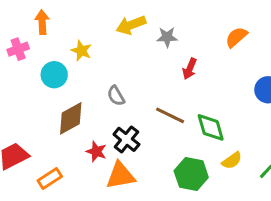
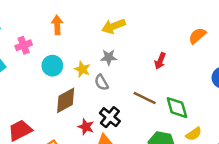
orange arrow: (42, 22) -> (57, 25), moved
gray star: (167, 37) -> (109, 57), moved
yellow star: (81, 51) -> (82, 69), moved

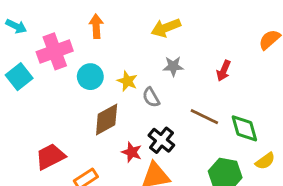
pink cross: (24, 45) -> (55, 51), size x1.6
gray star: (109, 57) -> (173, 66), moved

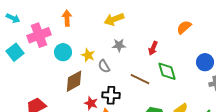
green diamond: (244, 128) -> (167, 71), moved
black cross: (161, 140) -> (111, 95), turned -36

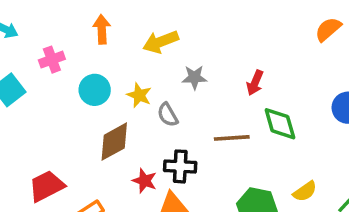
yellow arrow: (114, 19) -> (161, 42), moved
orange semicircle: (184, 27) -> (328, 29), moved
pink cross: (39, 35) -> (52, 60), size x0.6
brown line: (140, 79) -> (232, 138), turned -30

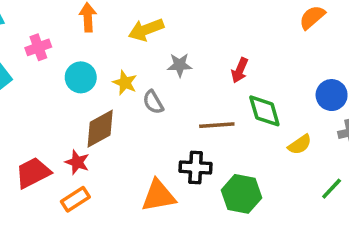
black cross: (180, 166) -> (196, 167), moved
red star: (145, 181) -> (77, 162), moved
yellow semicircle: (305, 191) -> (300, 144), moved

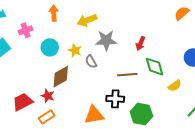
gray star: (180, 65) -> (106, 40), size x1.5

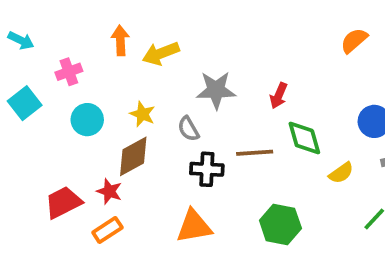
yellow arrow: (87, 20) -> (161, 53), moved
cyan circle: (50, 47) -> (87, 120), moved
yellow star: (75, 50) -> (142, 114), moved
black cross: (115, 99) -> (207, 169), moved

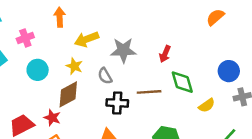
yellow arrow: (161, 53) -> (87, 39), moved

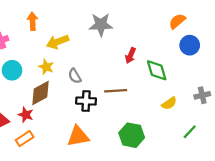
gray star: (123, 50) -> (101, 25), moved
blue circle: (229, 71) -> (190, 45), moved
green diamond: (182, 82) -> (157, 70), moved

